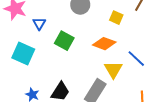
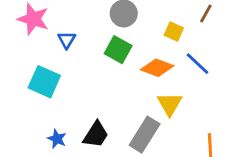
green square: (64, 41) -> (118, 50), moved
blue line: (136, 59) -> (197, 64), moved

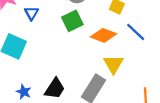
green square: (118, 50) -> (72, 21), turned 35

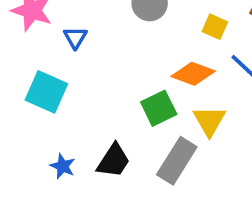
green square: (72, 21) -> (159, 108), moved

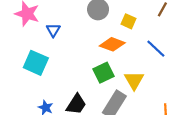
yellow square: (215, 27) -> (129, 21), moved
orange diamond: (193, 74) -> (112, 44), moved

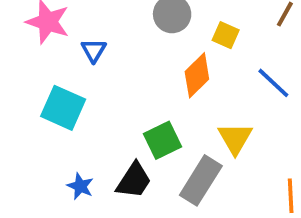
orange diamond: (112, 44) -> (197, 75), turned -65
green square: (103, 73) -> (163, 140), moved

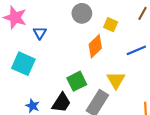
blue line: (273, 83) -> (136, 50), turned -66

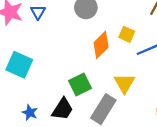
yellow square: (111, 25) -> (127, 34), moved
blue triangle: (40, 33) -> (38, 12), moved

